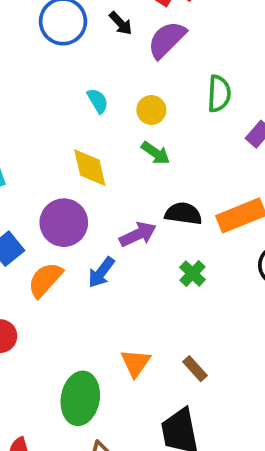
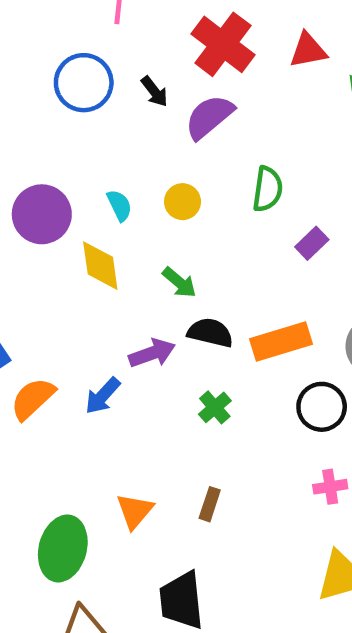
cyan semicircle: (98, 101) -> (119, 205), moved
green arrow: (156, 153) -> (179, 282), moved
purple circle: (64, 223) -> (42, 214), moved
brown rectangle: (195, 369) -> (210, 504), moved, turned 55

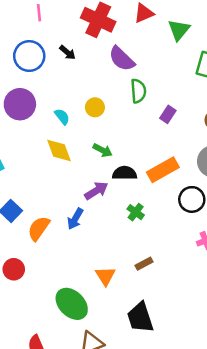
purple semicircle: (209, 117) -> (122, 59), moved, turned -84
purple circle: (42, 214) -> (20, 104), moved
brown rectangle: (210, 504) -> (144, 264), turned 56
green ellipse: (63, 548) -> (72, 304), turned -48

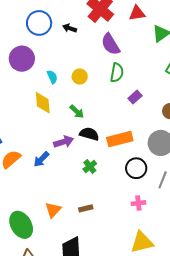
black arrow: (68, 53) -> (70, 28), turned 144

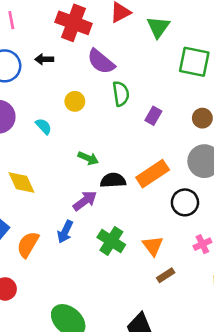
yellow circle: (80, 77) -> (75, 101), moved
yellow diamond: (43, 103) -> (21, 183), moved
green cross: (90, 166) -> (111, 241), moved, size x1.5
brown rectangle: (86, 208) -> (166, 275), moved
orange triangle: (53, 210) -> (153, 246), moved

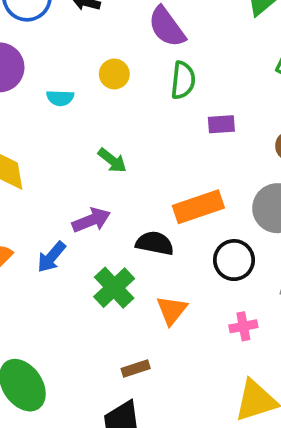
purple rectangle: (153, 116) -> (221, 124), turned 42
cyan semicircle: (44, 126) -> (60, 98), turned 120
black semicircle: (113, 180) -> (155, 243), moved
brown rectangle: (166, 275) -> (136, 368), moved

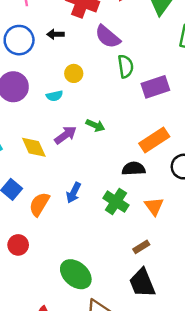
yellow circle: (114, 74) -> (74, 73), moved
purple rectangle: (221, 124) -> (155, 87), size x1.6
purple arrow: (91, 220) -> (66, 135), moved

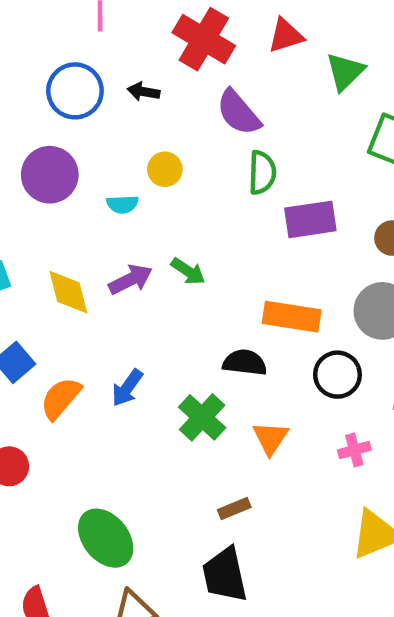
orange rectangle: (154, 140) -> (292, 317), turned 32

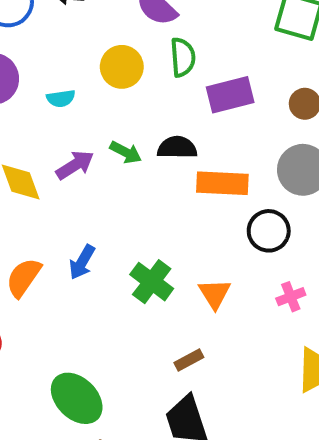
yellow circle: (165, 169) -> (122, 67), moved, size x1.4
black semicircle: (245, 363) -> (177, 148), moved

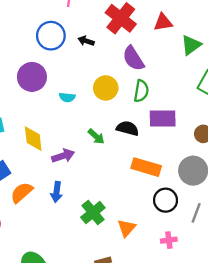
black semicircle: (177, 148) -> (128, 128), moved
purple arrow: (75, 165) -> (63, 156), moved
blue arrow: (82, 262) -> (57, 192), turned -36

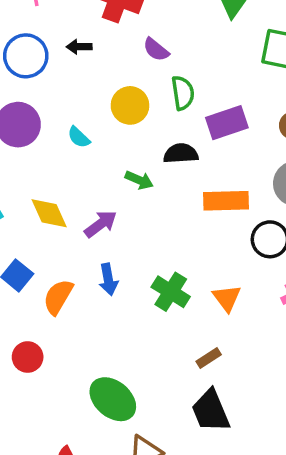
purple semicircle: (133, 58) -> (156, 50), size x0.7
cyan semicircle: (67, 97) -> (79, 137), turned 56

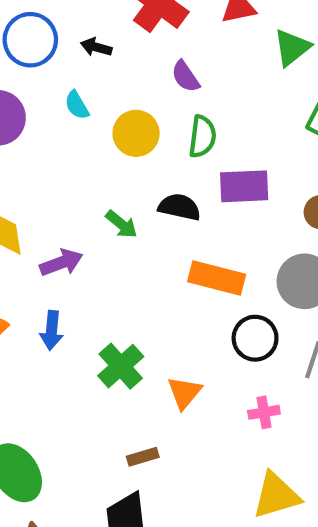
cyan semicircle: (79, 137) -> (77, 105), moved

